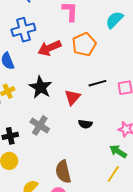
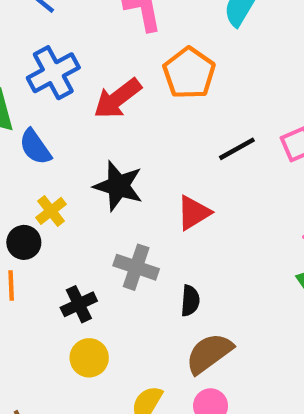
red triangle: (72, 97) -> (194, 213), moved, turned 30
black semicircle: (85, 124) -> (190, 301), moved, turned -80
brown semicircle: (63, 172) -> (209, 353), turned 80

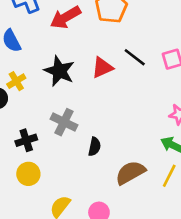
black line: (237, 149) -> (135, 57), turned 60
red triangle: (194, 213) -> (102, 68), moved
brown semicircle: (209, 353) -> (130, 173), moved

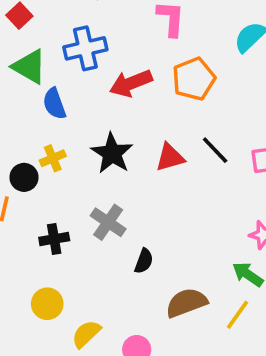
yellow circle: (28, 174) -> (47, 304), moved

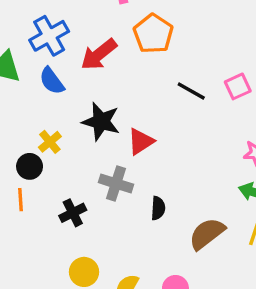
blue semicircle: (54, 104) -> (52, 81), moved
red triangle: (170, 157) -> (141, 141), moved

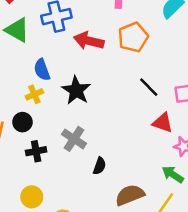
red arrow: (99, 54) -> (89, 41), turned 36
blue semicircle: (52, 81) -> (42, 70), moved
red triangle: (141, 141) -> (163, 123), moved, turned 35
black circle: (30, 166) -> (22, 122), moved

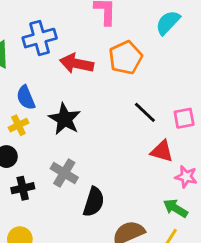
black semicircle: (99, 166) -> (94, 202), size x1.5

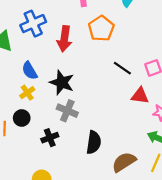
red arrow: (77, 63) -> (64, 39), turned -85
gray cross: (64, 173) -> (67, 111), moved
black cross: (23, 188) -> (50, 138), moved

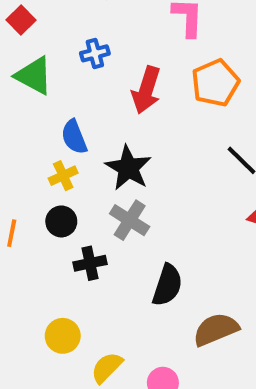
blue cross: (33, 24) -> (95, 53), size x0.6
black circle: (22, 118) -> (61, 221), moved

